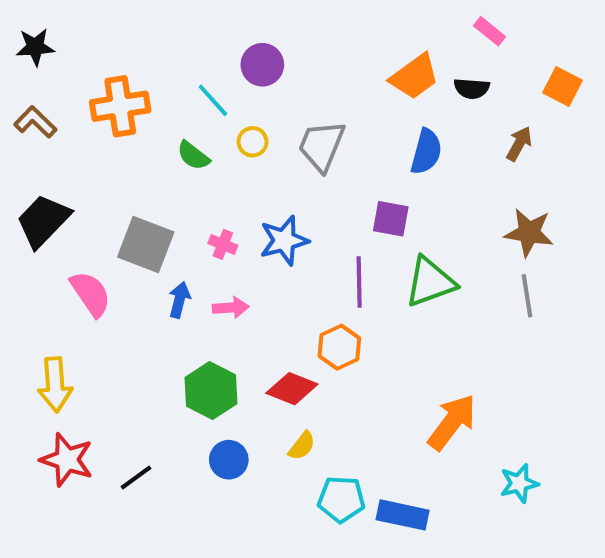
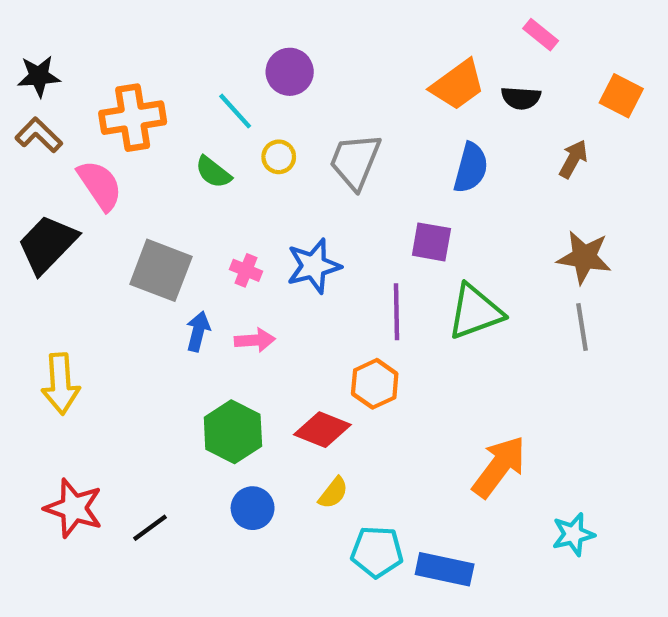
black star: (35, 47) -> (39, 76), moved
pink semicircle: (91, 294) -> (100, 185), moved
yellow arrow: (55, 385) -> (61, 384), moved

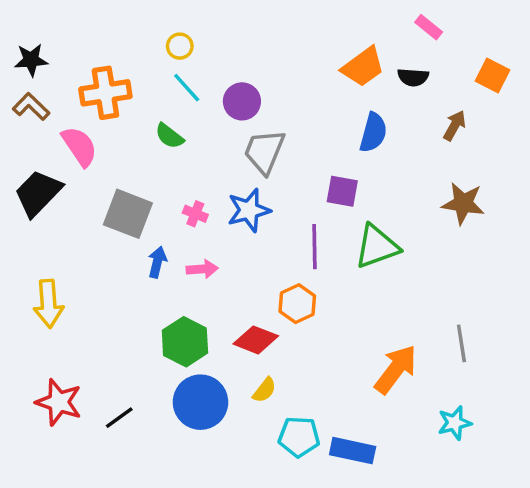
purple circle: (290, 72) -> (242, 101), moved
yellow circle: (279, 157) -> (180, 46), moved
gray trapezoid: (355, 161) -> (264, 152), moved
gray line: (582, 327) -> (461, 343), moved
blue circle: (253, 508) -> (200, 402), size x1.6

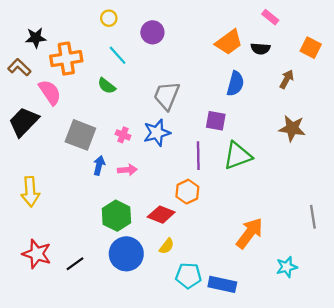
yellow circle: (180, 46) -> (109, 18), moved
black star: (31, 60) -> (36, 38), moved
purple circle: (242, 101) -> (152, 32), moved
gray line: (461, 343) -> (313, 217), moved

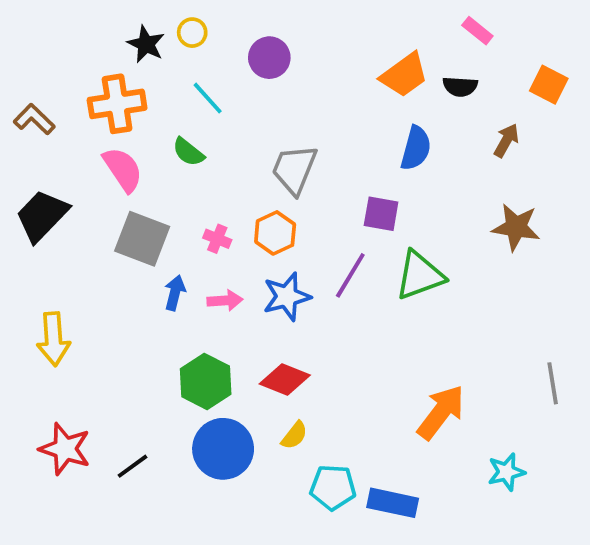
black star: (36, 38) -> (146, 44), moved, turned 30
pink semicircle: (50, 92) -> (123, 169), moved
blue star: (157, 133) -> (287, 297), moved
purple line: (198, 156) -> (350, 275), turned 32
orange hexagon: (187, 192) -> (275, 233), moved

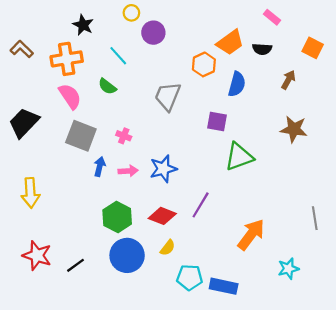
yellow circle: (192, 33) -> (131, 13), moved
brown L-shape: (34, 119) -> (22, 49), moved
orange hexagon: (275, 233) -> (204, 64), moved
purple line: (350, 275) -> (201, 205), moved

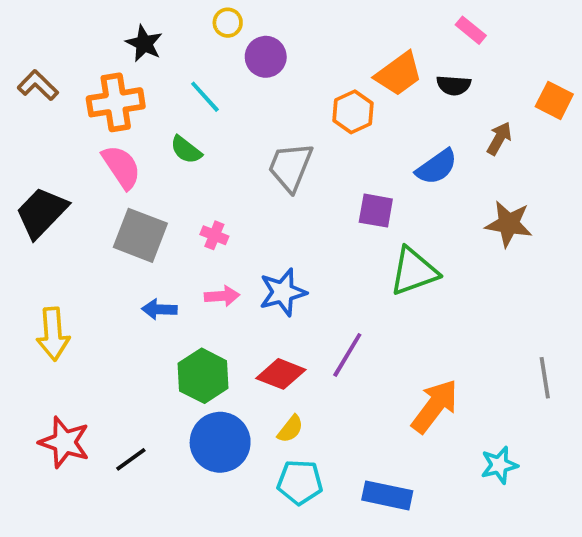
orange square: (313, 48) -> (554, 100), moved
blue semicircle: (237, 84) -> (437, 167), moved, turned 40
blue arrow: (100, 167) -> (159, 309), moved, turned -102
cyan pentagon: (190, 277) -> (300, 482), moved

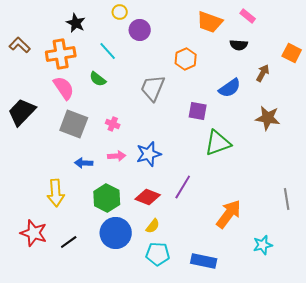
orange trapezoid: (399, 74) -> (210, 22), moved, turned 56
yellow arrow: (53, 334) -> (56, 193), moved

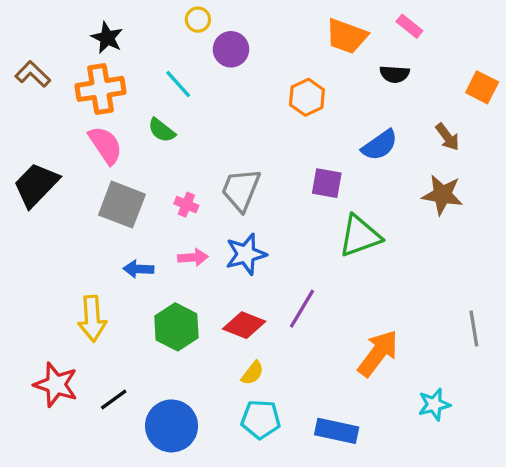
black star: (76, 23) -> (107, 38), moved
brown arrow: (263, 73) -> (447, 137), moved, turned 114
gray trapezoid: (153, 88) -> (241, 190), moved
blue circle: (116, 233) -> (172, 426), moved

